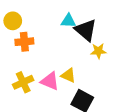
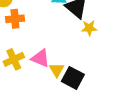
yellow triangle: (68, 75) -> (57, 70), moved, turned 35

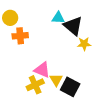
yellow cross: (14, 59) -> (35, 85), moved

